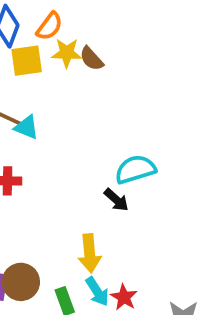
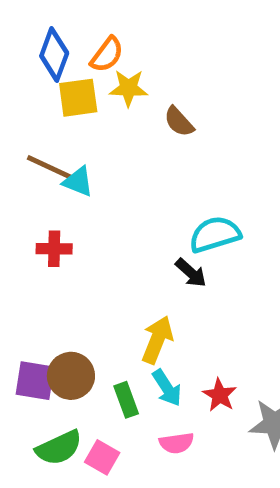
brown semicircle: (91, 59) -> (179, 122), moved
yellow arrow: (90, 253) -> (157, 340), turned -153
red star: (124, 297) -> (220, 395), moved

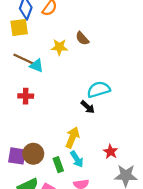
yellow star: (129, 88) -> (59, 47), moved
yellow square: (78, 98) -> (19, 28), moved
red star: (220, 395) -> (111, 152), moved

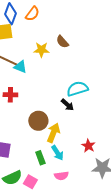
brown circle: (33, 154) -> (38, 121), moved

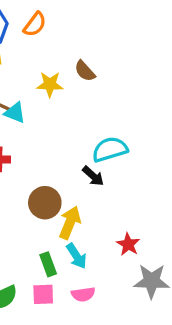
pink square: (30, 182) -> (43, 294), moved, turned -32

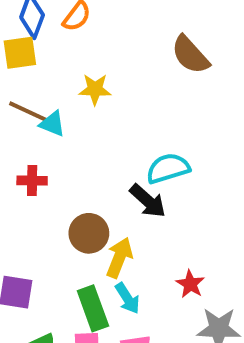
brown semicircle: (85, 71) -> (190, 55), moved, size x1.5
black arrow: (93, 176) -> (148, 201), size x1.4
green rectangle: (48, 264) -> (93, 308), size x1.5

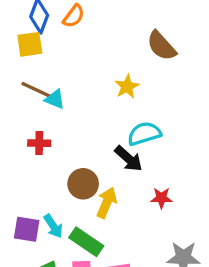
yellow star: (95, 89) -> (127, 87), moved, turned -30
red star: (190, 284) -> (161, 198), moved, turned -30
cyan arrow: (127, 298) -> (53, 226), moved
green rectangle: (93, 308) -> (86, 242), turned -36

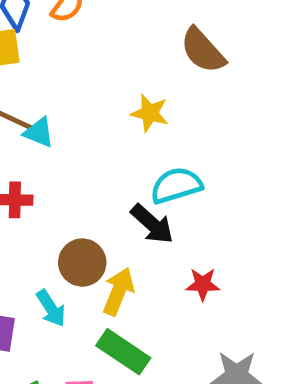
yellow star: (127, 87) -> (150, 113), turned -30
cyan arrow: (53, 226) -> (51, 308), moved
green rectangle: (86, 242) -> (123, 352), moved

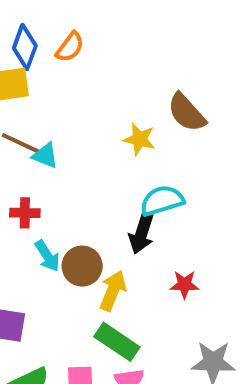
brown semicircle: (203, 50) -> (187, 113), moved
black arrow: (152, 224) -> (141, 233), turned 66
cyan arrow: (51, 308) -> (47, 256), moved

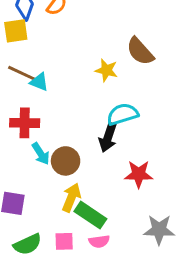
red cross: (25, 213) -> (25, 123), size x1.4
red star: (184, 284) -> (139, 174), size x1.4
yellow arrow: (113, 291) -> (71, 198), moved

